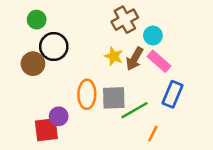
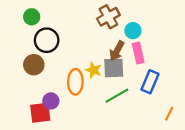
yellow star: (114, 56) -> (93, 70), moved
pink rectangle: (159, 61) -> (138, 53), turned 36
brown circle: (33, 64) -> (34, 65), moved
gray square: (114, 98) -> (114, 68), moved
orange line: (153, 133) -> (169, 114), moved

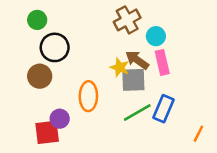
brown arrow: (117, 51) -> (137, 60), turned 96
yellow star: (93, 70) -> (120, 67), moved
blue rectangle: (150, 82) -> (163, 109), moved

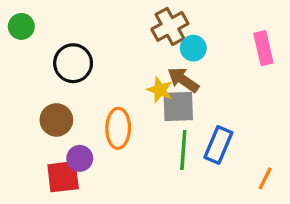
green circle: (37, 20) -> (21, 26), moved
cyan circle: (156, 36) -> (193, 48), moved
pink rectangle: (162, 62) -> (263, 48), moved
brown circle: (40, 76) -> (56, 120), moved
green line: (137, 112) -> (183, 150), turned -56

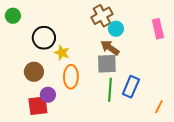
yellow star: (160, 90) -> (62, 53), moved

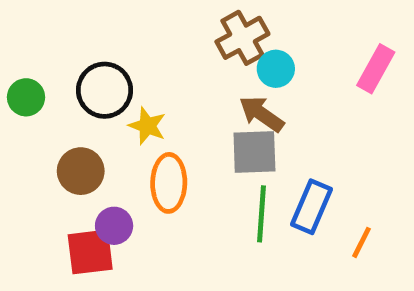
green circle: (13, 16) -> (26, 97), moved
pink rectangle: (158, 29) -> (376, 69), turned 42
orange line: (159, 107) -> (361, 242), moved

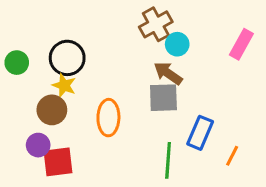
yellow star: (147, 126) -> (64, 85), moved
green line: (262, 214) -> (168, 160), moved
purple circle: (114, 226) -> (38, 145), moved

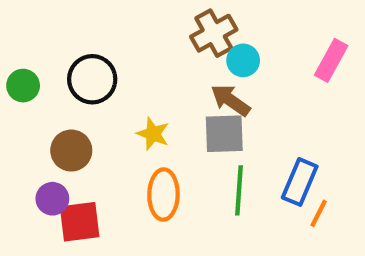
yellow star: (64, 85) -> (153, 134), moved
orange ellipse: (108, 118) -> (163, 195), moved
blue rectangle: (200, 133) -> (300, 182), moved
green line: (168, 160) -> (239, 190), moved

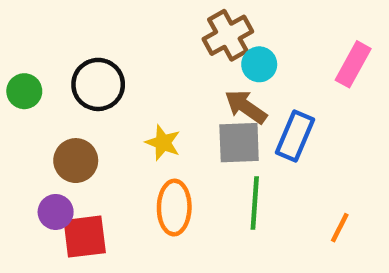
blue rectangle: (300, 182) -> (295, 136), moved

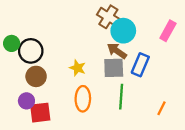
brown cross: (228, 35) -> (108, 17), turned -30
cyan circle: (259, 64) -> (123, 31), size x1.5
black circle: (98, 84) -> (31, 51), moved

